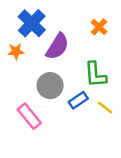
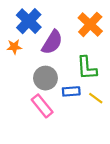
orange cross: (99, 27) -> (90, 24), size x1.6
blue rectangle: (78, 100) -> (71, 91), turned 30
pink rectangle: (29, 116) -> (42, 106), moved

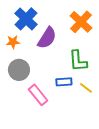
gray circle: (45, 78) -> (19, 70), moved

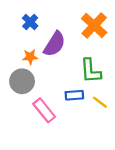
blue cross: (26, 19) -> (30, 22), size x0.6
orange star: (13, 42) -> (30, 57), moved

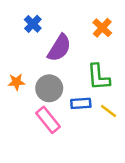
orange cross: (94, 25) -> (102, 28), size x0.7
orange star: (30, 57) -> (16, 82), moved
gray circle: (22, 81) -> (49, 88), moved

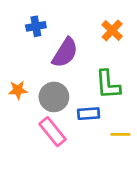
blue cross: (33, 24) -> (36, 26), turned 36
yellow line: (109, 111) -> (120, 134), moved, turned -36

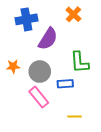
blue cross: (36, 26) -> (26, 19), size x1.5
orange cross: (112, 30) -> (73, 14), moved
yellow line: (120, 134) -> (74, 116), moved

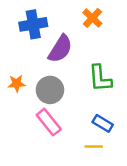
blue rectangle: (65, 84) -> (103, 123), moved, turned 35

